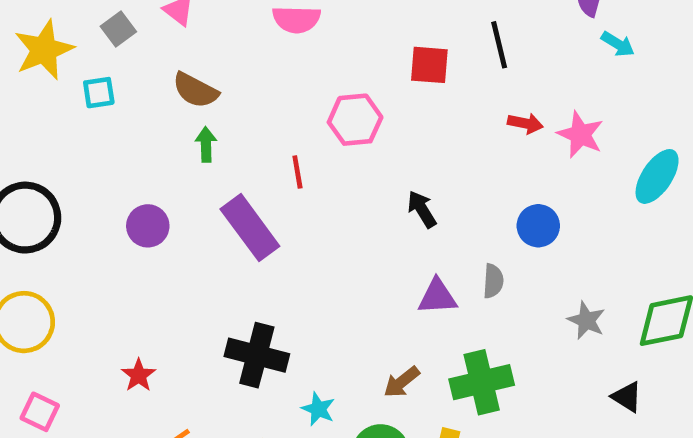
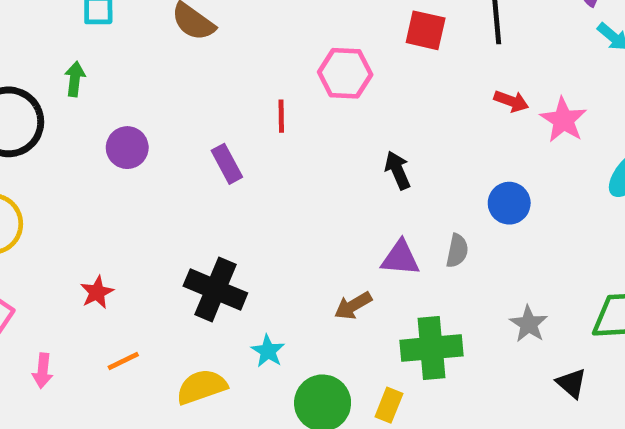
green arrow: (206, 144) -> (75, 79), moved
purple rectangle: (250, 228) -> (227, 164), size x0.6
gray star: (586, 320) -> (529, 324), moved
brown arrow: (402, 382) -> (353, 306), moved

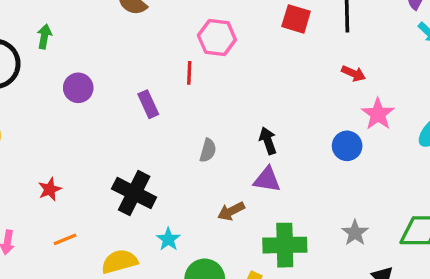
pink hexagon: (345, 73) -> (217, 38), moved
pink star: (563, 120) -> (378, 114), moved
black arrow: (398, 170) -> (268, 141), moved
gray semicircle: (457, 251) -> (208, 150), moved

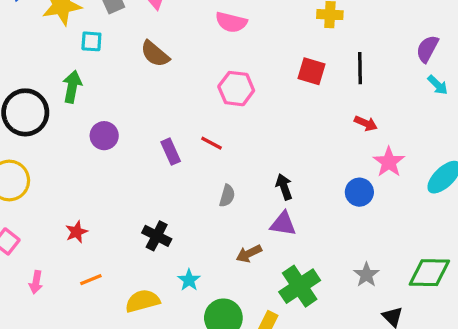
green arrow: (44, 37) -> (72, 87), size x1.4
red line: (189, 73) -> (211, 143), moved, turned -65
black cross: (134, 193) -> (157, 236), size x0.7
green cross: (285, 245) -> (300, 286), turned -33

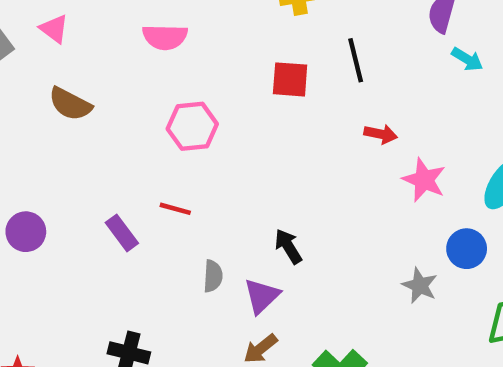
blue circle: (359, 192) -> (467, 249), moved
purple triangle: (283, 224) -> (262, 296), moved, turned -40
gray star: (366, 275) -> (420, 286), moved

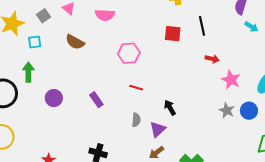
pink semicircle: (165, 37) -> (105, 15), moved
red line: (175, 209) -> (136, 88), moved
gray star: (420, 286) -> (227, 110), moved

